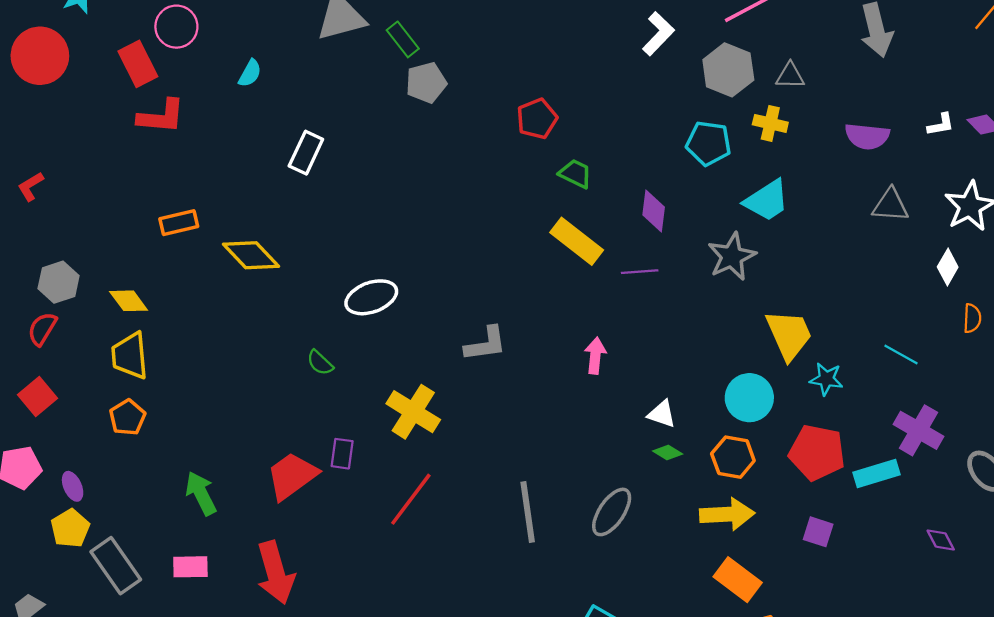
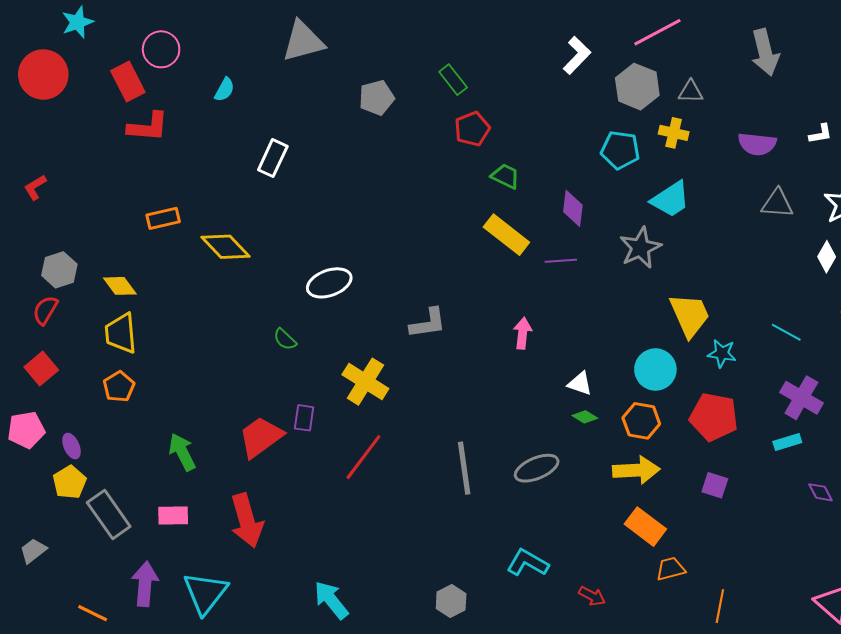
green rectangle: (403, 39) -> (453, 80), moved
cyan rectangle: (876, 473) -> (787, 442), moved, size x0.7
gray ellipse: (612, 512) -> (537, 468), turned 33

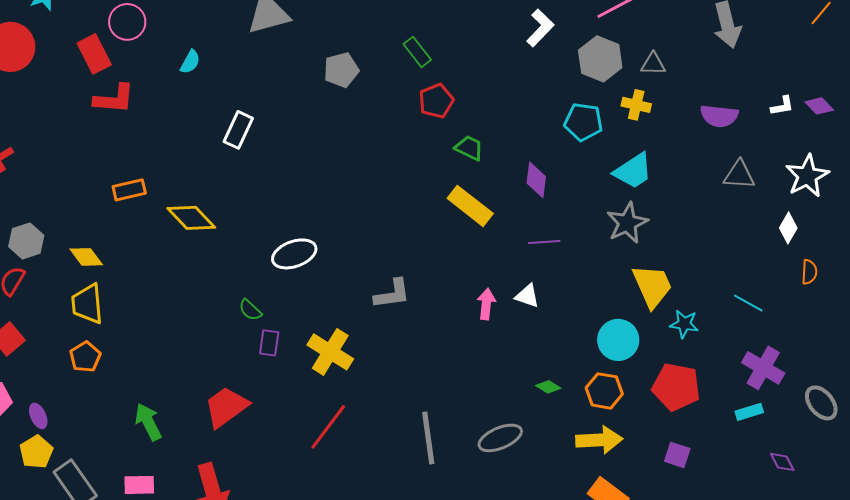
gray star: (640, 248) -> (627, 223), moved
purple line: (561, 261) -> (544, 242), moved
white triangle: (580, 384) -> (527, 296), moved
purple rectangle: (304, 418) -> (269, 343), moved

